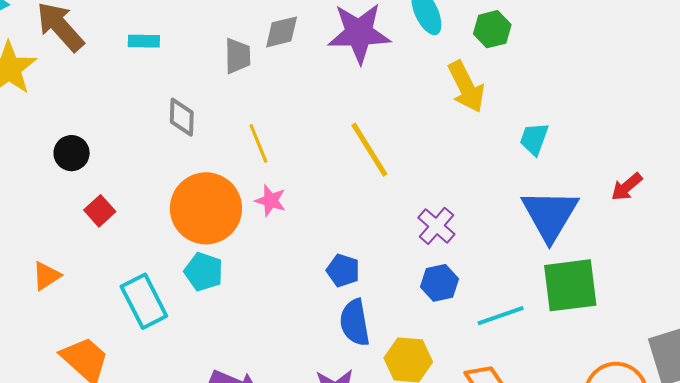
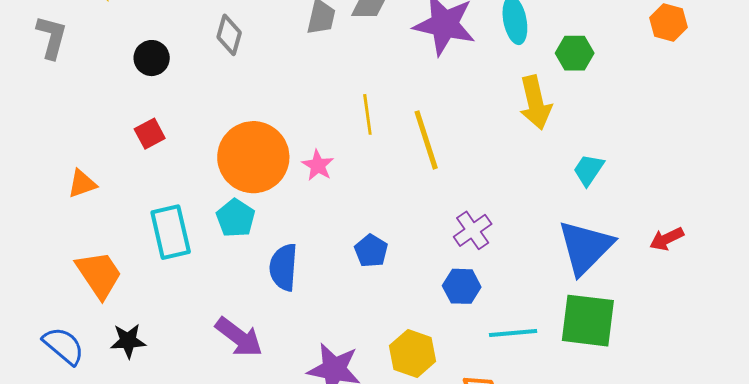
gray diamond: (182, 117) -> (229, 35), moved
yellow line: (258, 143) -> (367, 114), moved
black circle: (72, 153) -> (152, 58), moved
blue semicircle: (355, 323) -> (283, 267), moved

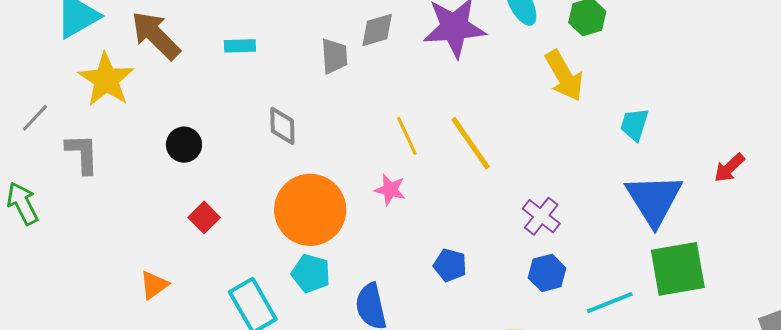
gray diamond: (229, 35) -> (282, 126), moved
pink star: (318, 165) -> (390, 190), moved

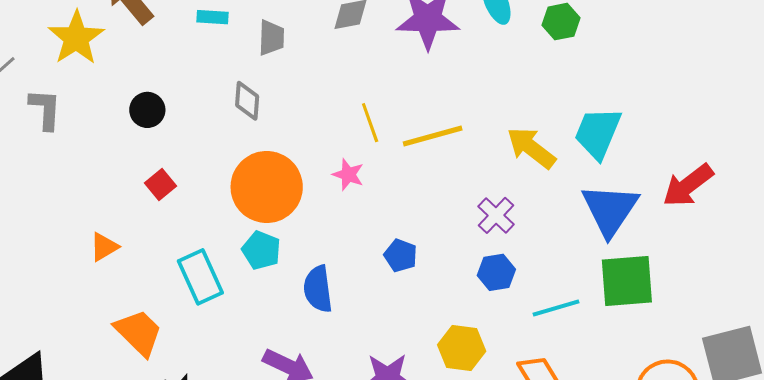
gray trapezoid: (334, 56) -> (271, 38), moved
yellow arrow: (564, 76) -> (531, 148), moved, turned 152
cyan trapezoid: (634, 124) -> (598, 133), size x1.6
yellow line: (471, 143) -> (433, 136), turned -76
red arrow: (729, 168) -> (688, 185), size x1.6

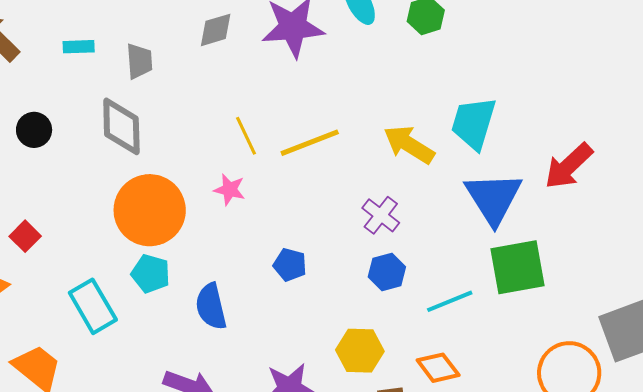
gray diamond: (247, 101) -> (121, 126), size x1.5
black circle: (147, 110) -> (34, 130), moved
red square: (160, 184) -> (25, 236), moved

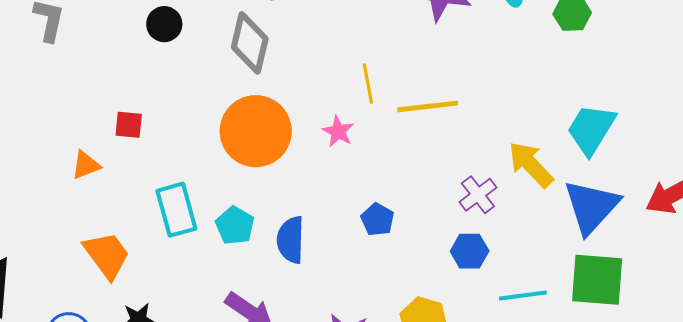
yellow arrow: (409, 145) -> (531, 165), moved
red square: (25, 236) -> (129, 125), turned 36
cyan pentagon: (151, 274) -> (235, 225), moved

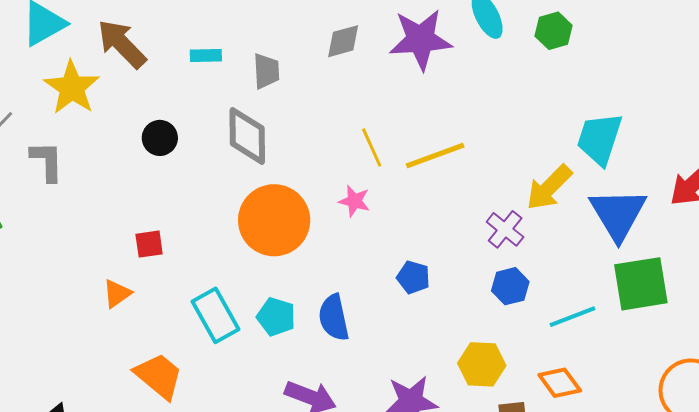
yellow arrow: (531, 165) -> (549, 188), turned -78

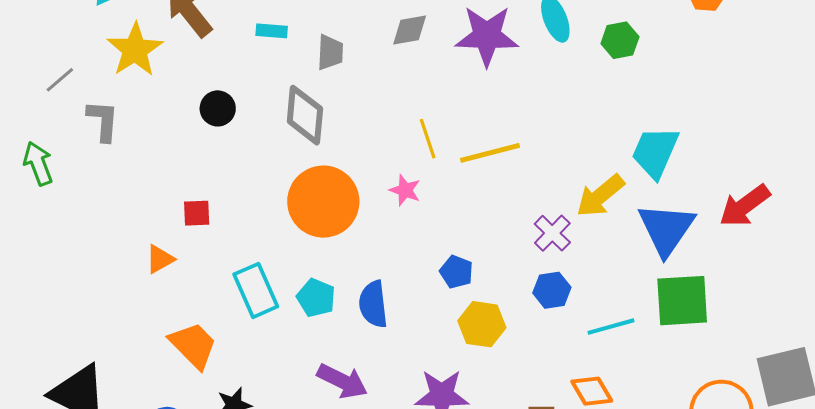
yellow hexagon: (482, 364) -> (482, 324), moved

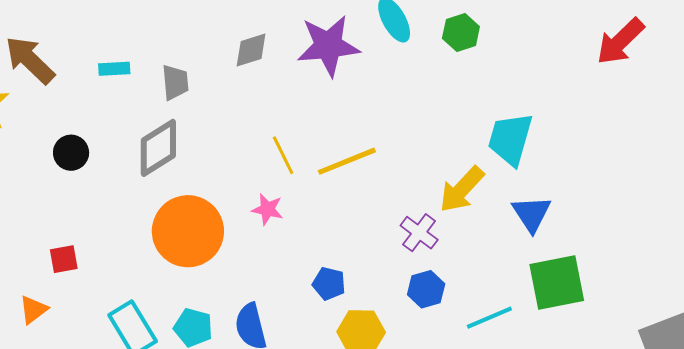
gray diamond: (305, 115) -> (158, 148), turned 60
red arrow: (745, 206) -> (620, 41), moved
blue triangle: (666, 229) -> (531, 214), size x0.7

